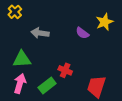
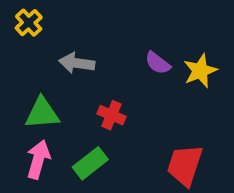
yellow star: (104, 22) -> (200, 71), moved
red cross: (65, 70) -> (112, 115), moved

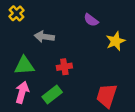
purple semicircle: (158, 63) -> (91, 20), moved
red cross: (112, 115) -> (64, 67), turned -32

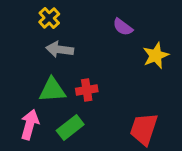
yellow cross: (16, 13) -> (49, 18), moved
green triangle: (24, 66) -> (52, 90), moved

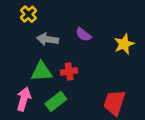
yellow cross: (49, 18) -> (28, 14), moved
purple semicircle: (123, 27) -> (83, 34), moved

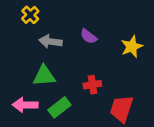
red cross: (69, 72) -> (92, 85), moved
pink arrow: (24, 99) -> (25, 105), turned -105

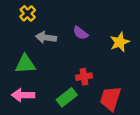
green triangle: (44, 76) -> (25, 64), moved
green rectangle: (59, 107) -> (67, 97), moved

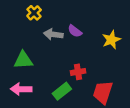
yellow cross: (28, 13) -> (34, 13), moved
gray arrow: (46, 38) -> (53, 34), moved

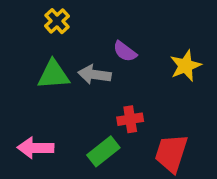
gray arrow: (53, 34) -> (94, 75), moved
green triangle: (23, 60) -> (53, 75), moved

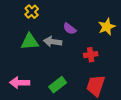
yellow star: (186, 66) -> (107, 27), moved
red cross: (130, 119) -> (91, 55), moved

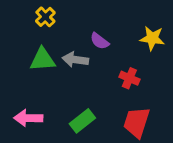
yellow star: (107, 27) -> (152, 38), turned 30
red cross: (91, 55) -> (129, 78), turned 32

